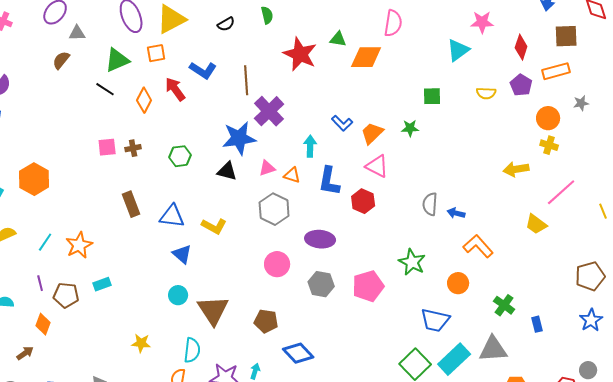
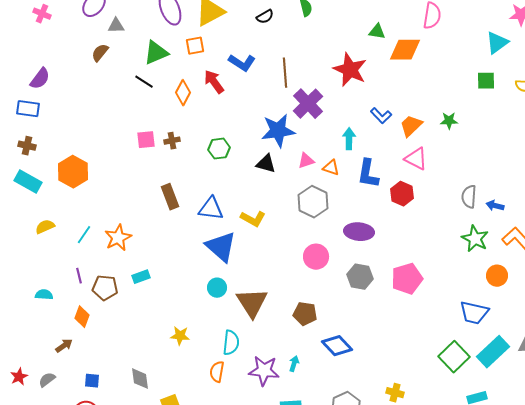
red star: (300, 54) -> (350, 70), moved
green square: (432, 96) -> (486, 81), moved
blue triangle: (182, 254) -> (221, 247), size x1.6
green star: (412, 262) -> (475, 239), moved

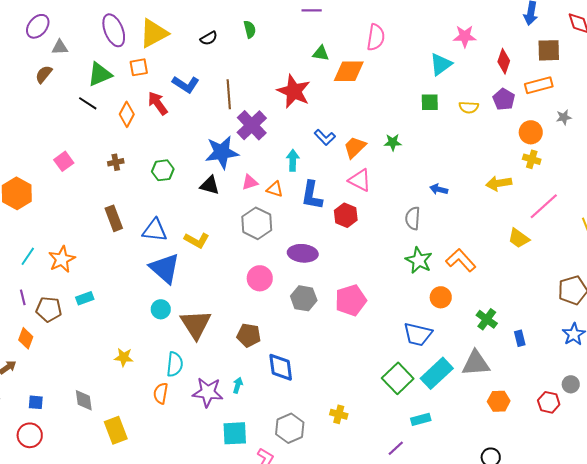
pink square: (146, 140) -> (64, 161), moved, turned -30
blue arrow: (495, 206) -> (439, 189), moved
blue diamond: (337, 346) -> (281, 367), turned 36

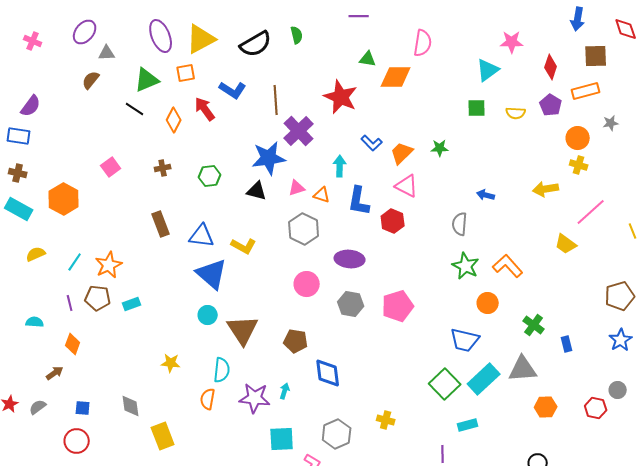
black semicircle: (209, 38) -> (256, 44), size x1.8
brown pentagon: (49, 309) -> (98, 298), moved
purple line: (396, 448) -> (443, 454), turned -48

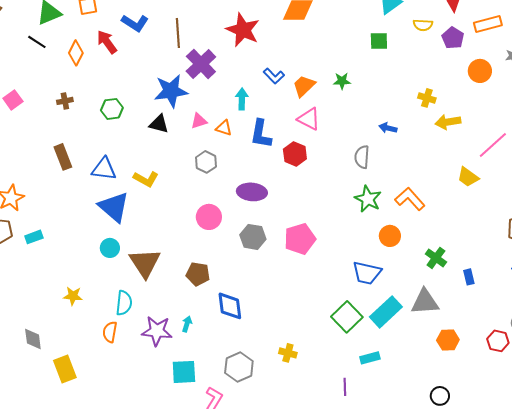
yellow semicircle: (516, 113) -> (423, 25), moved
yellow cross: (579, 165) -> (427, 98), moved
gray hexagon: (304, 229) -> (206, 162), size x0.7

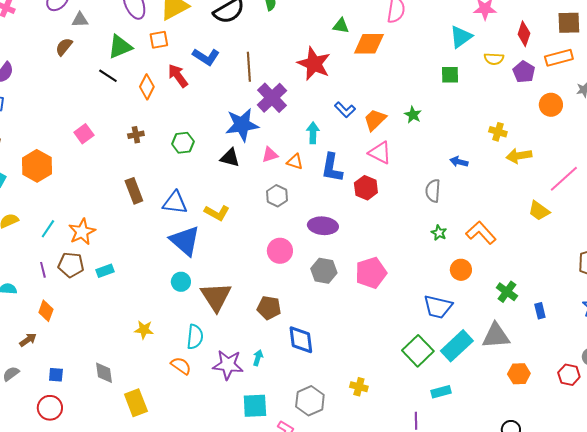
green star: (342, 81) -> (413, 115), turned 30
green star: (368, 199) -> (439, 233), size x0.6
orange semicircle: (110, 332) -> (181, 366), turned 115

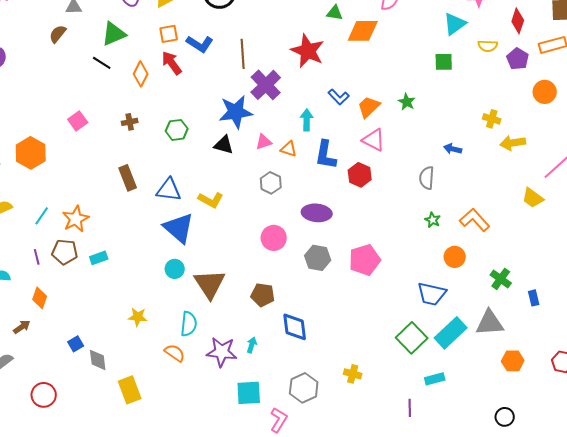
orange square: (159, 40) -> (169, 34), moved
blue square: (56, 375) -> (76, 344), moved, turned -35

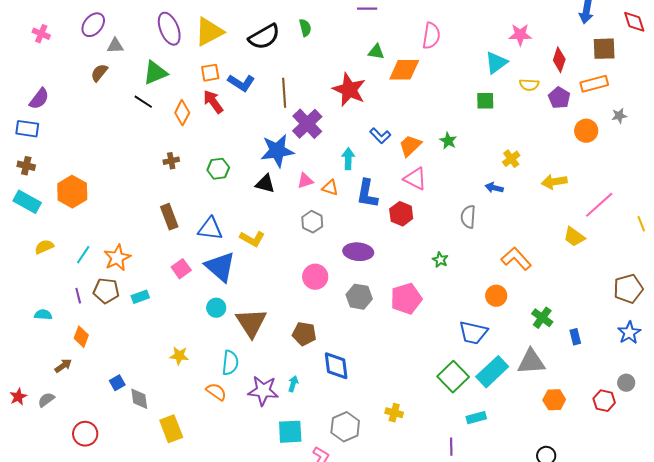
yellow cross: (492, 119) -> (511, 159), moved, turned 36
pink square: (78, 121) -> (181, 269), moved
green star: (433, 220) -> (440, 260), moved

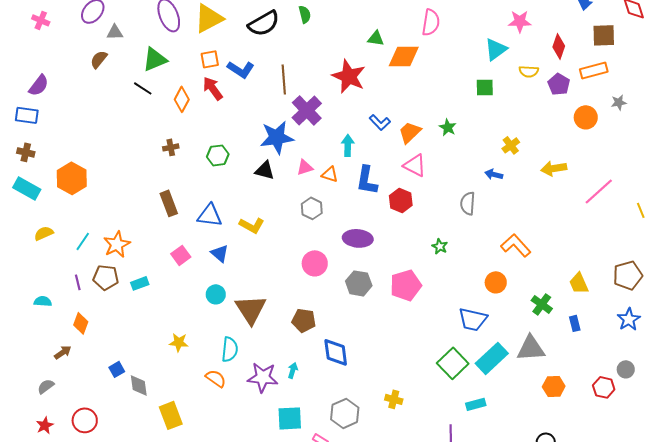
yellow trapezoid: (574, 237) -> (579, 283), moved, turned 30
blue triangle: (220, 267) -> (220, 253), size x0.6
red star: (18, 397) -> (45, 425), moved

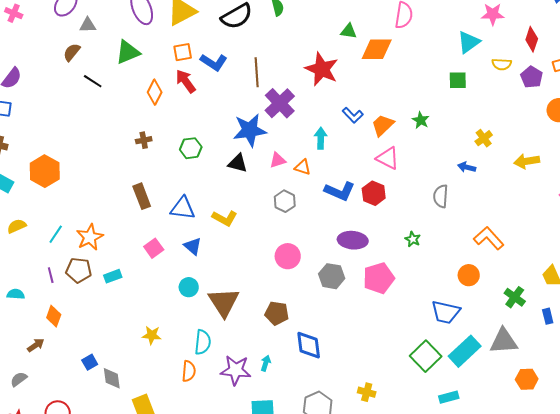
black line: (143, 88) -> (93, 81), moved
blue L-shape: (367, 180) -> (340, 191), moved, turned -76
purple ellipse: (358, 238) -> (353, 240), moved
orange semicircle: (216, 378) -> (189, 371), turned 60

